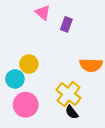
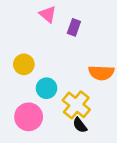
yellow circle: (29, 64) -> (24, 64), moved
cyan circle: (15, 79) -> (46, 88), moved

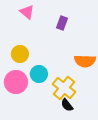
pink triangle: (48, 14) -> (27, 12), moved
pink circle: (29, 117) -> (16, 82), moved

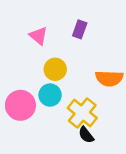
pink triangle: (27, 12) -> (38, 36), moved
yellow circle: (20, 54) -> (55, 69), moved

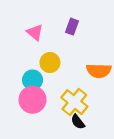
cyan circle: (50, 95) -> (33, 80), moved
pink circle: (20, 105) -> (33, 100), moved

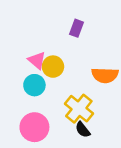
pink triangle: (35, 32) -> (37, 60), moved
pink circle: (33, 100) -> (34, 127), moved

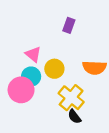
yellow circle: (53, 67) -> (54, 69), moved
pink circle: (34, 127) -> (21, 90), moved

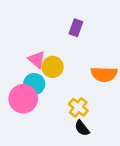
yellow circle: (54, 69) -> (53, 67), moved
yellow cross: (71, 98) -> (78, 107), size x0.7

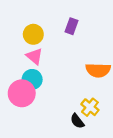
yellow circle: (53, 67) -> (33, 34), moved
yellow cross: (78, 107) -> (90, 107), moved

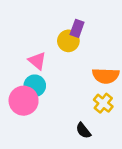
yellow circle: (33, 34) -> (68, 41), moved
yellow cross: (90, 107) -> (103, 103), moved

